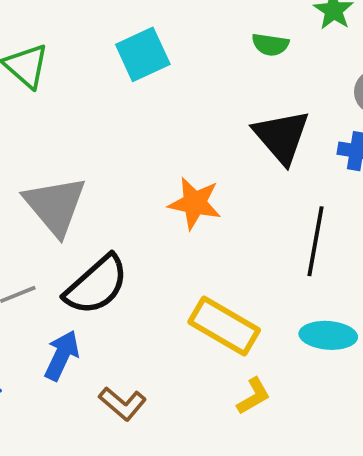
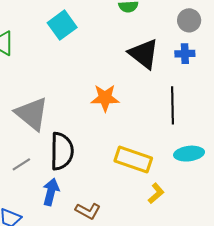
black semicircle: (96, 285) -> (62, 151), turned -36

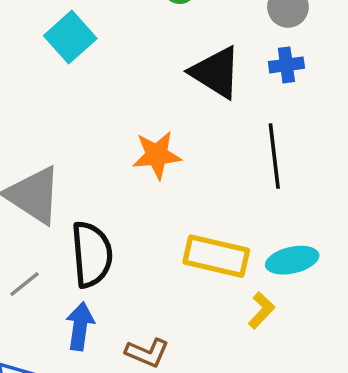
cyan ellipse: (189, 154) -> (292, 260), moved

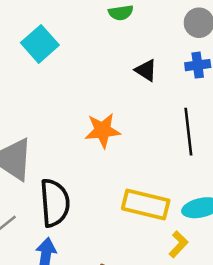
black triangle: (216, 72) -> (146, 70), size x0.6

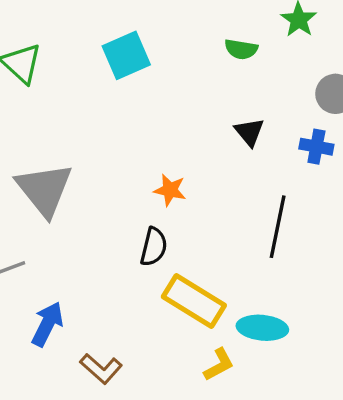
orange star: (103, 130) -> (170, 190), size x0.7
black semicircle: (55, 203) -> (154, 247), moved, size x0.6

